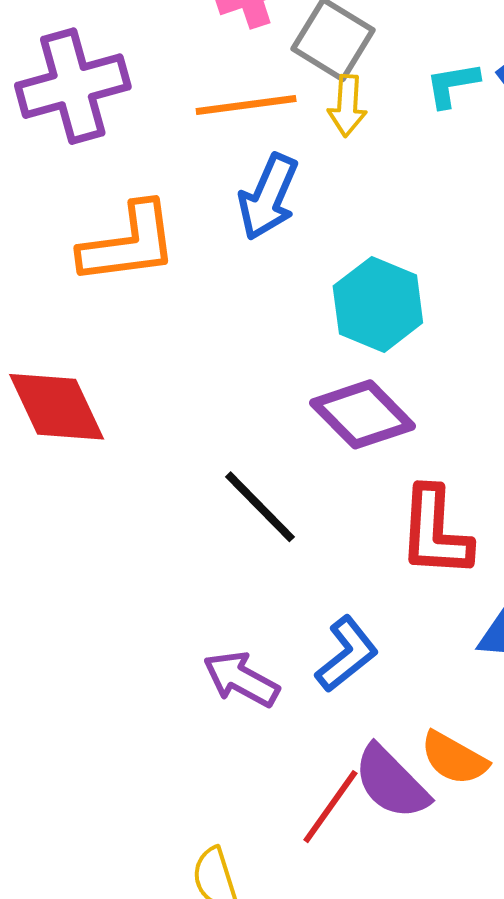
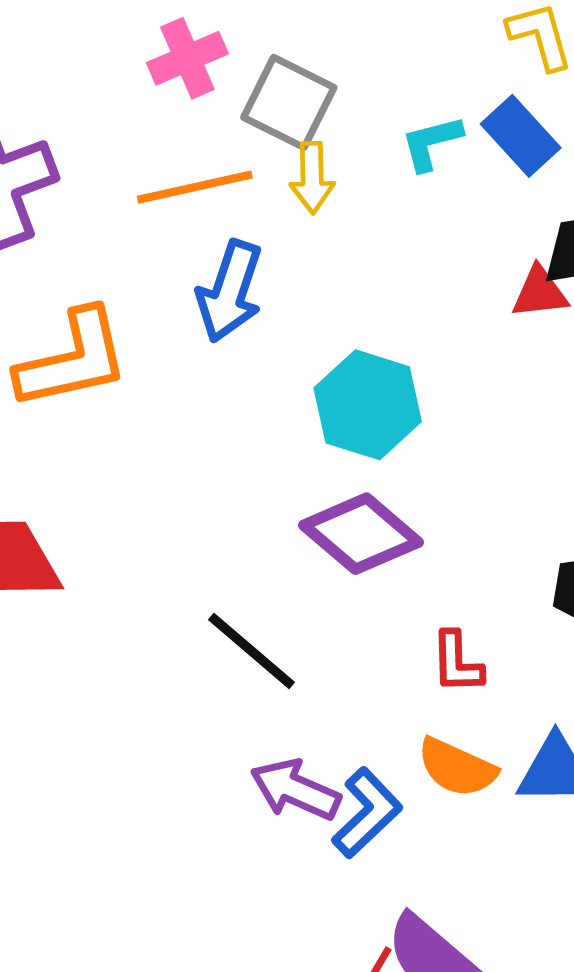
red L-shape: (435, 532) -> (457, 663), size x0.6
purple arrow: (241, 679) -> (295, 790), moved
orange semicircle: (454, 758) -> (457, 767), moved

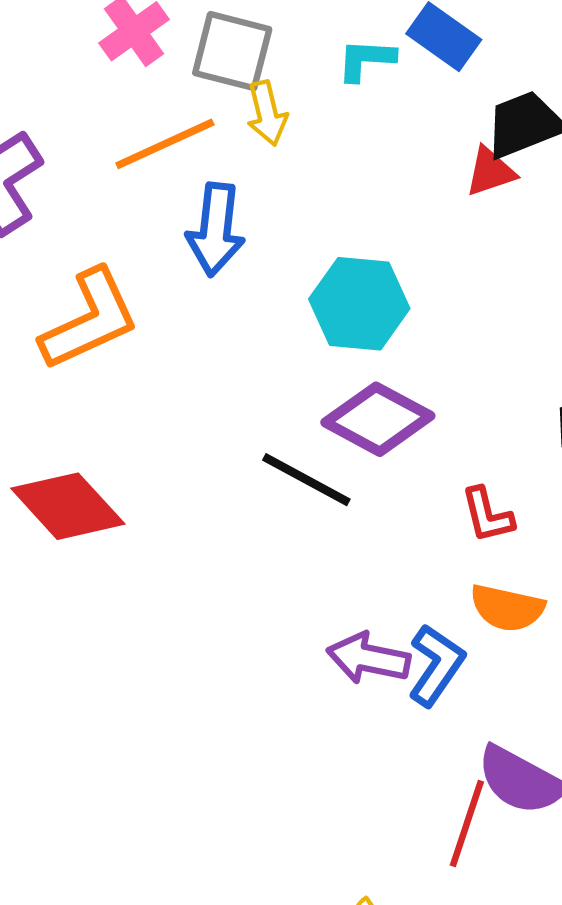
cyan L-shape: (431, 143) -> (366, 60), turned 30
black line: (251, 651) -> (306, 480), moved

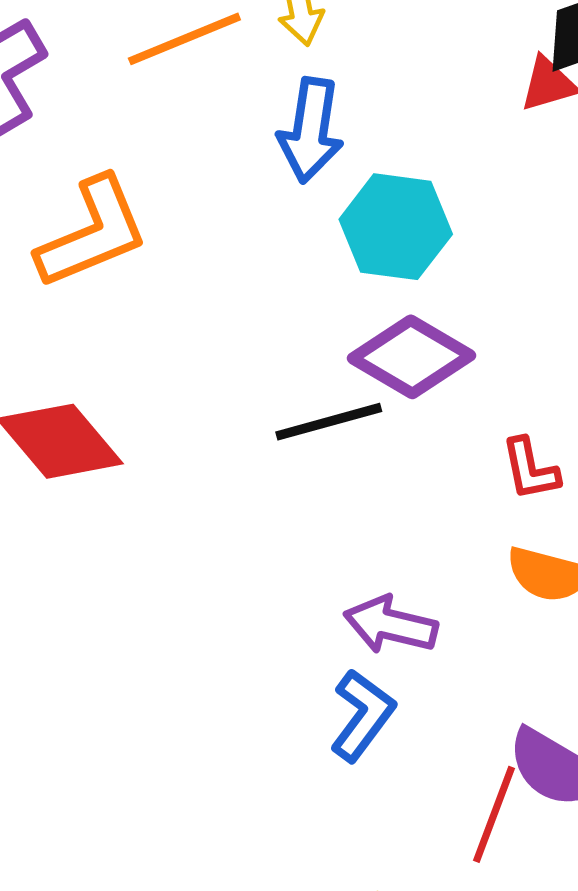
blue arrow: (216, 230) -> (311, 130), moved
black line: (306, 480) -> (329, 422), turned -46
blue L-shape: (436, 665) -> (362, 715), moved

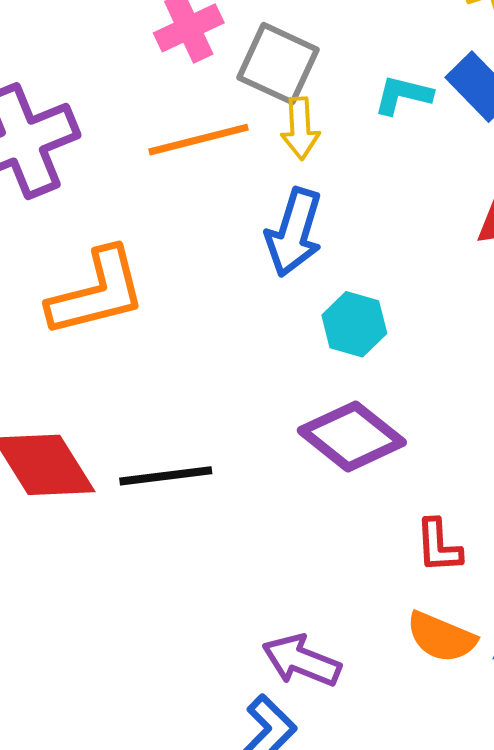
cyan hexagon: (396, 227) -> (354, 324), size x0.7
black line: (329, 422) -> (166, 476), moved

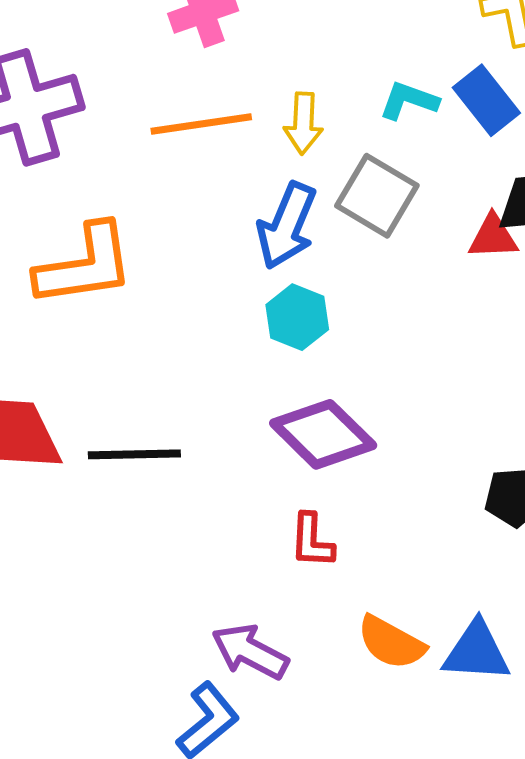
gray square: (278, 64) -> (377, 196), moved
cyan hexagon: (354, 324) -> (297, 317), moved
red L-shape: (439, 546) -> (312, 541), moved

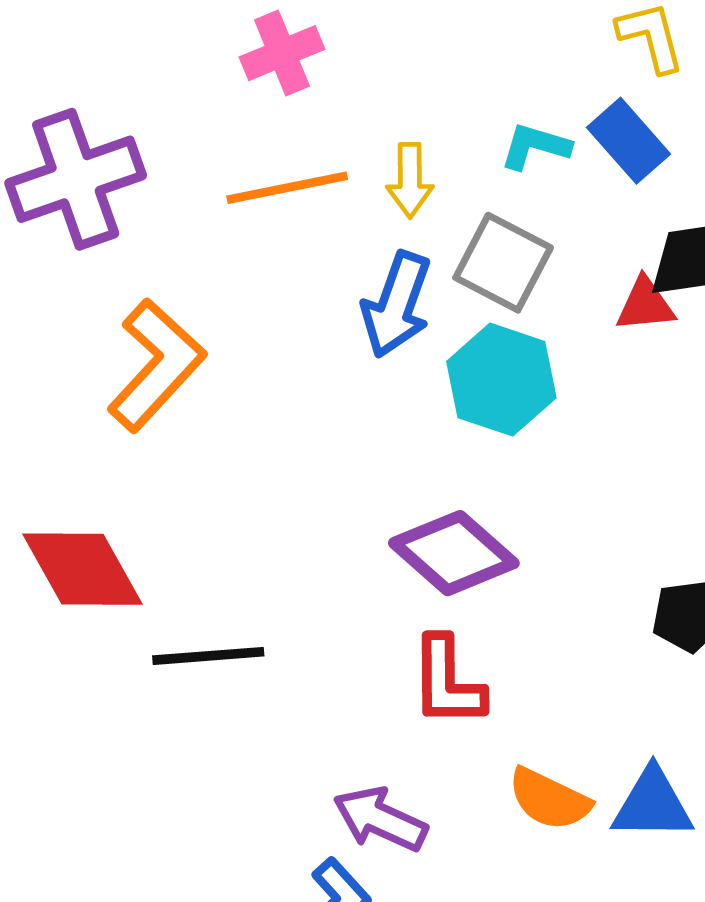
orange L-shape: (85, 265) -> (156, 365), turned -36
cyan hexagon: (297, 317) -> (501, 380), moved, size x1.4
black line: (134, 454) -> (208, 656), moved
red L-shape: (312, 541) -> (447, 682), size x1.4

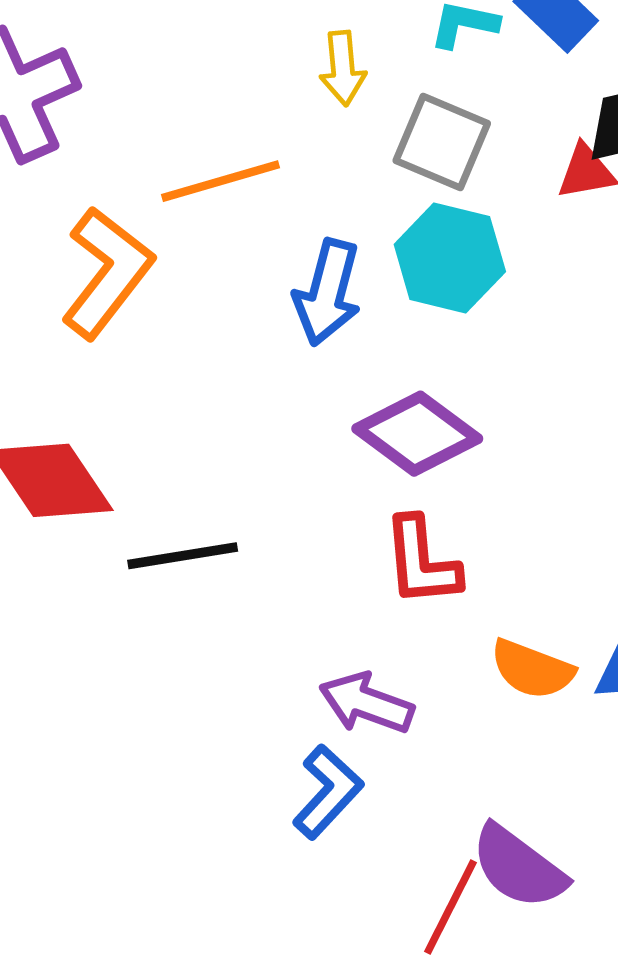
orange line: (287, 188) -> (220, 181), moved
blue arrow: (396, 305) -> (327, 292), moved

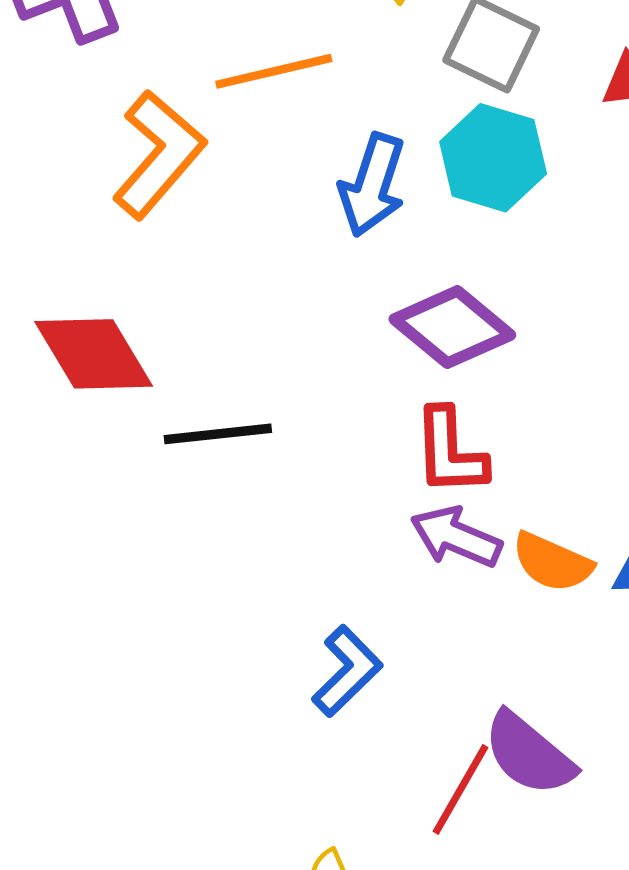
purple arrow: (366, 703) -> (456, 537), moved

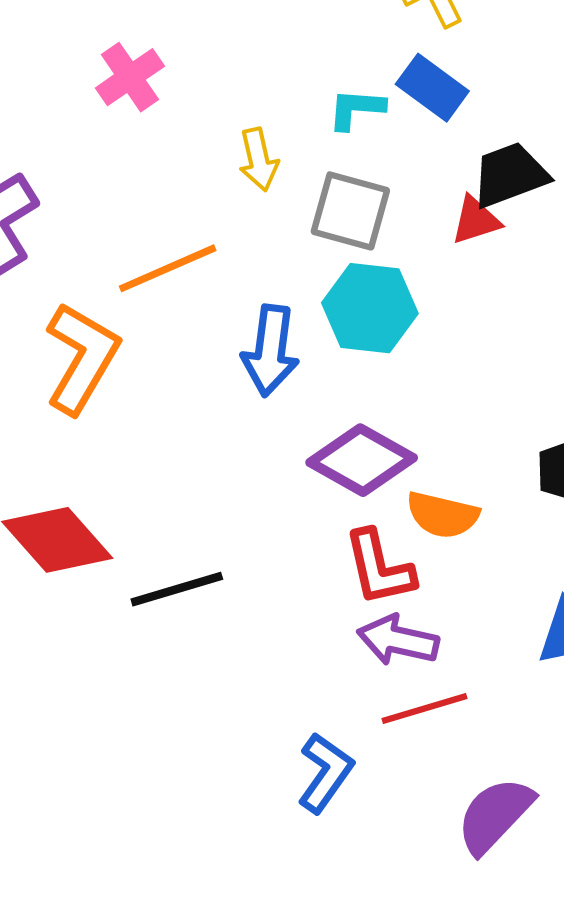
orange semicircle: (552, 562) -> (442, 515), moved
purple semicircle: (529, 754) -> (495, 815), turned 104
red line: (461, 789) -> (424, 708), moved, turned 54

